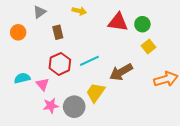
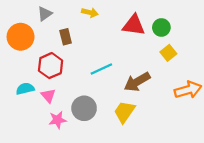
orange circle: (18, 32) -> (21, 37), size x1.5
red hexagon: (60, 64) -> (51, 66), moved
yellow trapezoid: (96, 92) -> (124, 112), moved
gray circle: (74, 107) -> (84, 108), moved

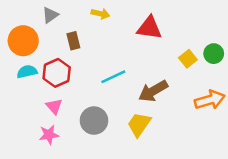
green circle: (161, 27) -> (214, 54), moved
cyan semicircle: (25, 89) -> (27, 72), moved
pink star: (57, 120) -> (49, 135), moved

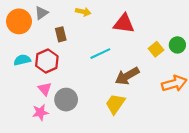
orange circle: (23, 41) -> (19, 21), moved
cyan line: (113, 77) -> (100, 54), moved
gray circle: (94, 121) -> (66, 100), moved

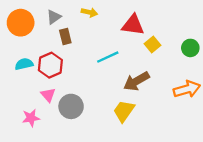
gray triangle: (41, 13) -> (54, 17), moved
yellow square: (156, 49) -> (152, 44), moved
pink star: (40, 112) -> (31, 118), moved

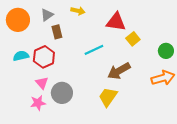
green circle: (190, 48) -> (166, 51), moved
pink star: (31, 118) -> (38, 103), moved

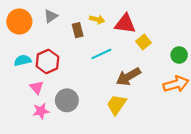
yellow arrow: (78, 11) -> (97, 19), moved
brown rectangle: (57, 32) -> (78, 30), moved
pink triangle: (42, 83) -> (37, 87), moved

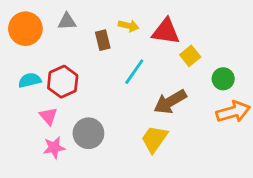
gray triangle: (51, 16) -> (67, 21), turned 32
cyan line: (101, 54) -> (134, 72), turned -30
green circle: (179, 55) -> (223, 79), moved

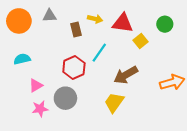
green circle: (223, 79) -> (165, 24), moved
red hexagon: (63, 82) -> (74, 67), moved
pink triangle: (48, 116) -> (36, 85), turned 40

